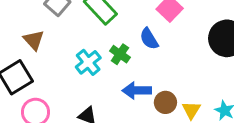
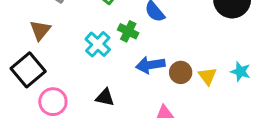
brown triangle: (34, 40) -> (40, 30), turned 30

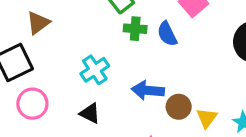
green cross: (128, 31) -> (135, 29), moved, turned -36
cyan cross: (98, 44) -> (95, 70), moved

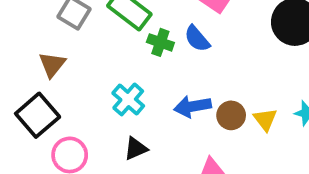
green cross: (135, 29) -> (160, 42), turned 30
black triangle: (90, 113) -> (136, 149), turned -35

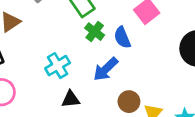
blue arrow: (193, 106) -> (106, 69), moved, turned -52
black triangle: (136, 149) -> (71, 99), moved

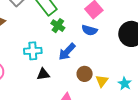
blue semicircle: (122, 37) -> (90, 30), moved, turned -49
cyan cross: (58, 66) -> (33, 51), turned 30

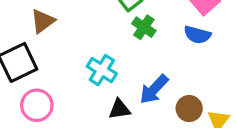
cyan cross: (33, 51) -> (102, 70), turned 36
blue arrow: (67, 52) -> (154, 89), moved

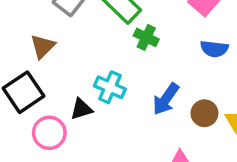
blue semicircle: (197, 35) -> (214, 49), moved
black triangle: (120, 109) -> (81, 109), moved

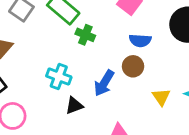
black triangle: (81, 109) -> (74, 106), moved
brown circle: (204, 113) -> (133, 66), moved

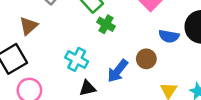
blue semicircle: (140, 40) -> (169, 36), moved

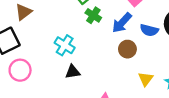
blue arrow: (118, 71) -> (122, 23), moved

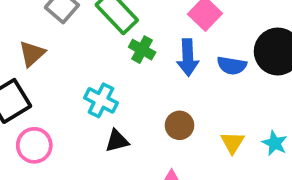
blue arrow: (122, 23) -> (188, 58), turned -40
brown circle: (127, 49) -> (180, 125), moved

